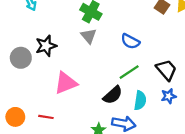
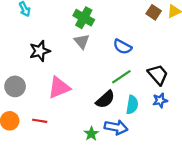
gray circle: (21, 58) -> (15, 86), moved

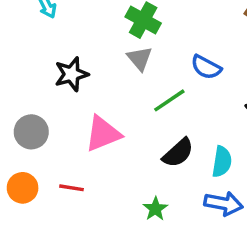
green line: (121, 77) -> (169, 100), moved
blue arrow: (116, 127) -> (224, 204), moved

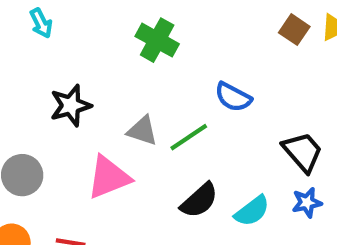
gray triangle: (140, 58) -> (142, 131), moved, turned -32
cyan semicircle: (222, 162) -> (252, 211), turned 44

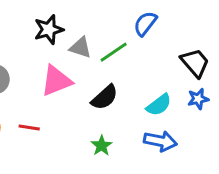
blue semicircle: (233, 97) -> (145, 23), turned 100
black star: (71, 105) -> (49, 30), moved
black semicircle: (199, 200) -> (105, 97), moved

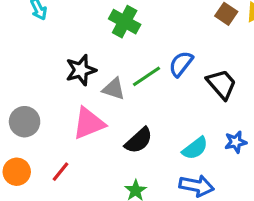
green line: (114, 52) -> (146, 76), moved
black trapezoid: (195, 63) -> (222, 84), moved
red line: (29, 128) -> (61, 172), turned -60

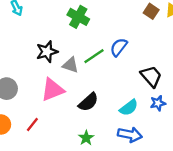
black trapezoid: (222, 84) -> (151, 76), moved

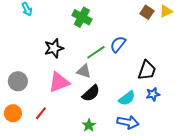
gray triangle: (70, 65) -> (84, 71), moved
black trapezoid: (151, 76) -> (147, 70), turned 60

